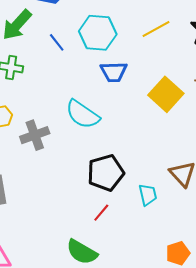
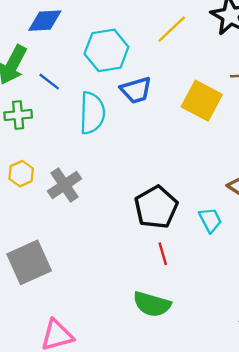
blue line: (57, 42) -> (49, 82), moved
cyan semicircle: (83, 114) -> (92, 113), moved, turned -108
red line: (101, 213) -> (163, 254), turned -42

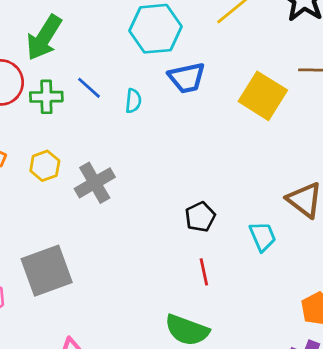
blue line: (49, 82) -> (89, 88), moved
cyan semicircle: (92, 113) -> (133, 101), size x0.5
black pentagon: (156, 207) -> (200, 217), size x0.6

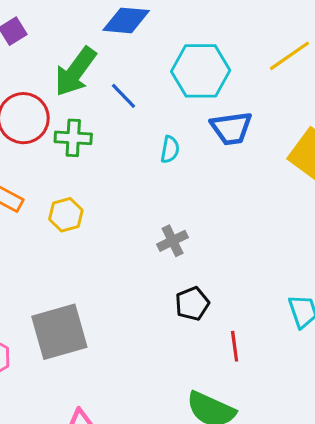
blue line: (89, 88) -> (123, 96), moved
gray cross: (95, 183) -> (173, 241), moved, size x0.7
black pentagon: (200, 217) -> (192, 304), moved

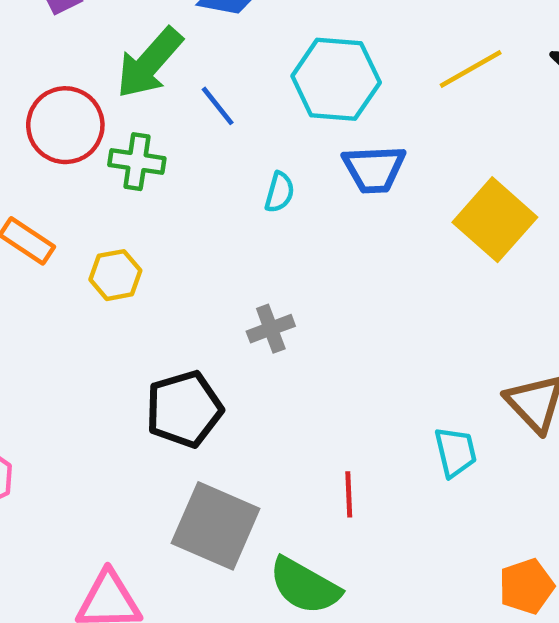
black pentagon: (192, 304) -> (184, 409), moved, size x1.5
gray square: (59, 332) -> (216, 526), moved, turned 34

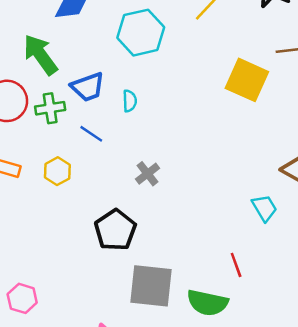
green arrow: (149, 63) -> (40, 55), turned 120
blue line: (218, 106) -> (91, 134), moved
blue trapezoid: (374, 169) -> (88, 87), moved
red line: (349, 494) -> (236, 265), moved

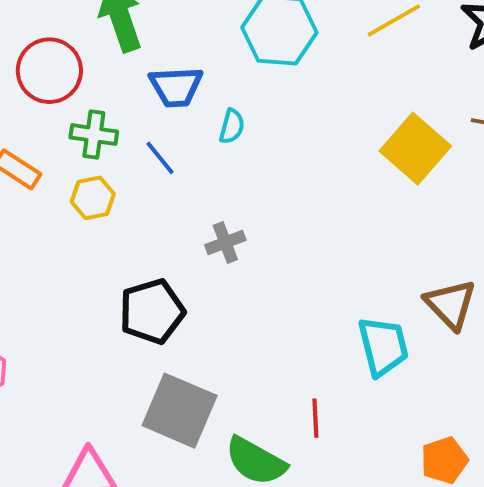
green cross: (50, 108) -> (94, 135), moved
cyan trapezoid: (264, 208) -> (383, 346), size x1.4

